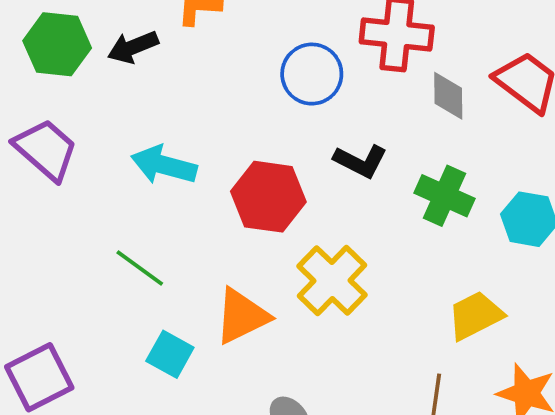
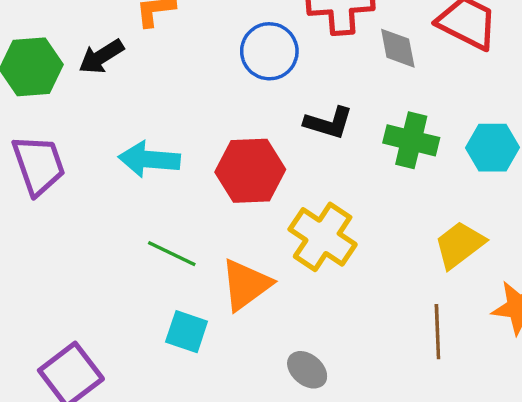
purple trapezoid: (46, 150) -> (39, 165), turned 40
green line: (140, 268) -> (172, 254), moved

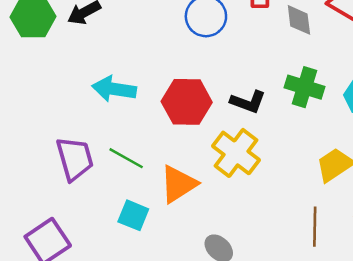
black L-shape: (329, 123) -> (248, 102), moved
purple trapezoid: (39, 165) -> (75, 159), moved

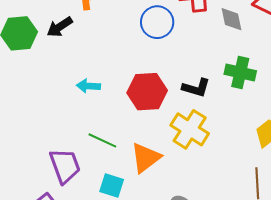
cyan arrow: (114, 89) -> (88, 86), size x0.7
purple trapezoid: (75, 159) -> (65, 166), moved

